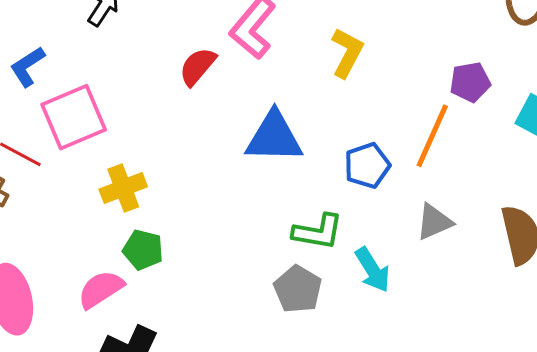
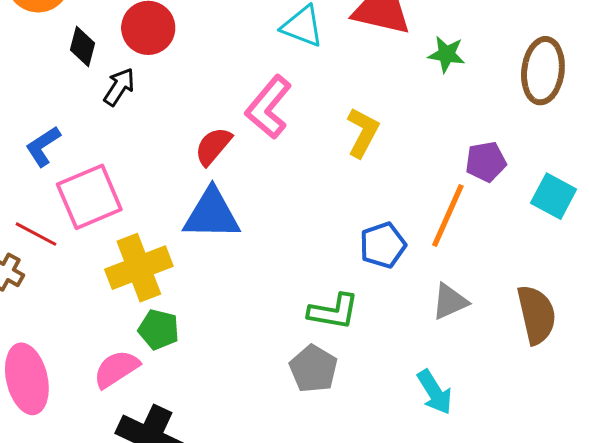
blue triangle: (274, 137) -> (212, 214), moved
yellow cross: (123, 188) -> (139, 268), size x1.4
cyan arrow: (373, 270) -> (435, 392), moved

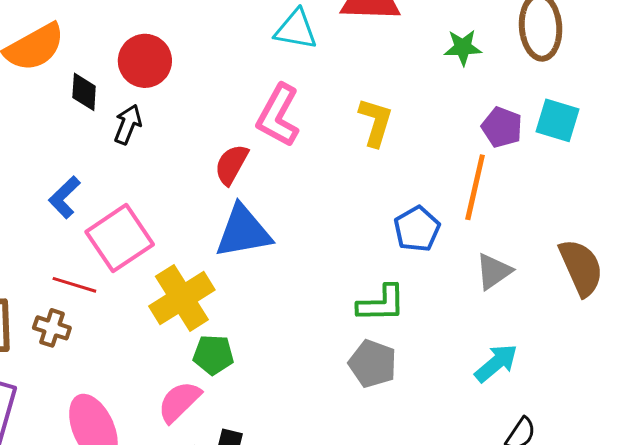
green star: (446, 54) -> (463, 47), moved
purple pentagon: (486, 162) -> (502, 127), turned -30
cyan square: (554, 196) -> (558, 120), moved
cyan arrow: (435, 392) -> (496, 363), turned -87

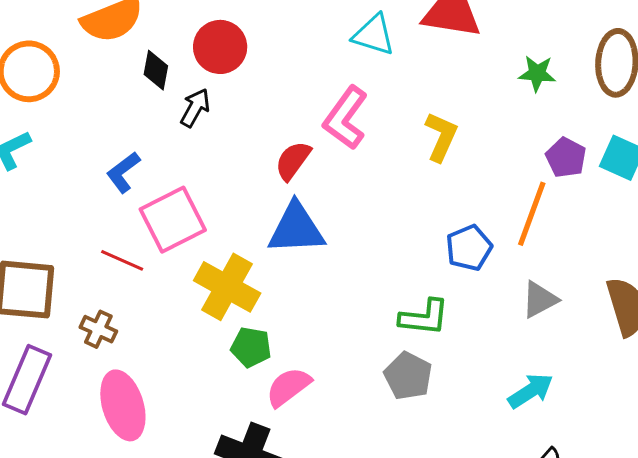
yellow cross: (182, 298) -> (227, 287), turned -36
brown cross: (52, 328) -> (98, 329), moved
pink semicircle: (179, 402) -> (288, 387), moved

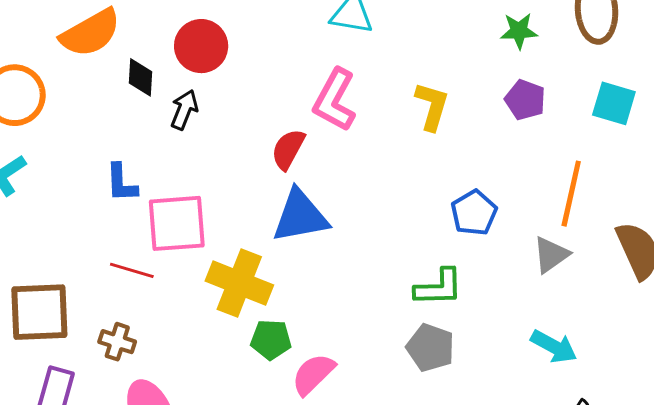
purple pentagon: (566, 158) -> (525, 100), moved
blue L-shape: (123, 172) -> (121, 183), turned -48
orange line: (532, 214) -> (571, 194), moved
pink square: (173, 220) -> (177, 223), turned 30
cyan arrow: (531, 391) -> (554, 346), turned 69

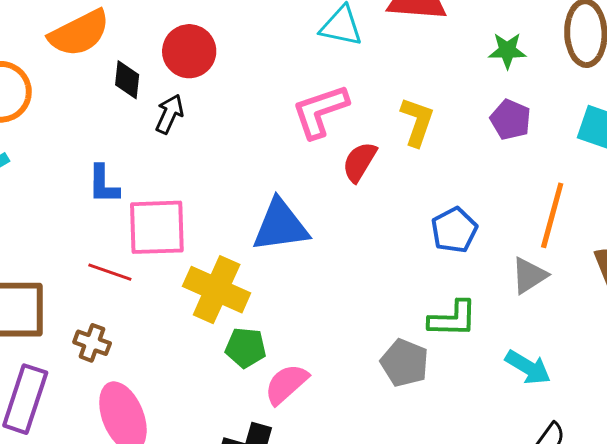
pink L-shape: (335, 100) -> (320, 111), turned 40
red semicircle: (288, 149) -> (359, 162), moved
green L-shape: (439, 287) -> (453, 319), moved

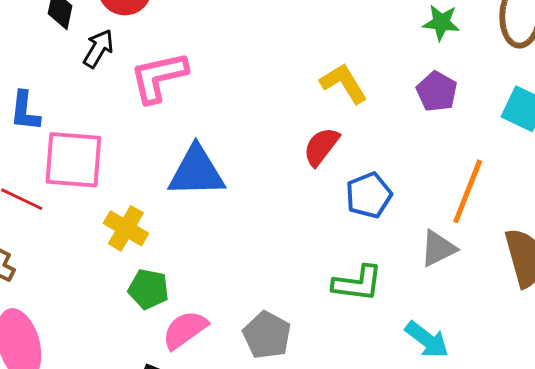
pink L-shape: (320, 111) -> (159, 77), moved
yellow L-shape: (417, 122) -> (344, 83), turned -57
red semicircle: (359, 162) -> (321, 147), moved
yellow cross: (217, 290) -> (126, 228), size x0.7
gray pentagon: (405, 363) -> (267, 335), moved

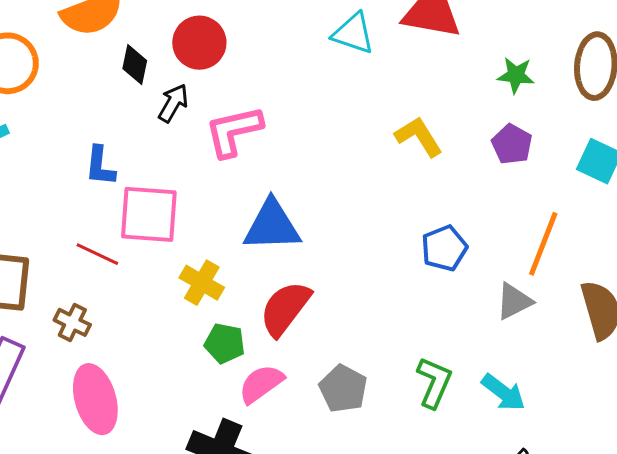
red semicircle: (321, 147) -> (285, 308), moved, size x1.4
green L-shape: (357, 283) -> (434, 382), moved, turned -74

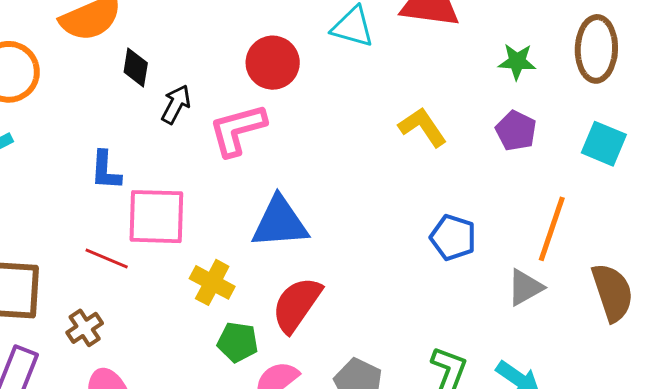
red circle: (199, 43) -> (273, 63), moved
blue pentagon: (444, 248) -> (453, 238), turned -30
brown cross: (72, 322) -> (85, 328), turned 33

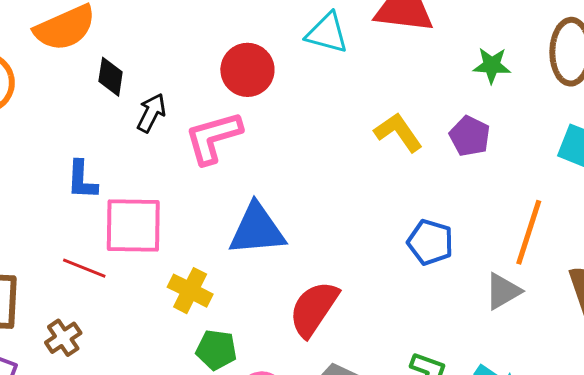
purple pentagon: (516, 131) -> (470, 136), moved
red semicircle: (297, 305) -> (314, 309), moved

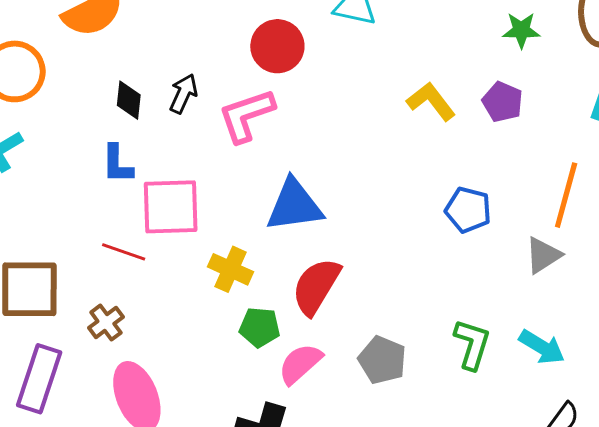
black diamond: (111, 77) -> (129, 100), moved
red semicircle: (314, 309) -> (316, 286), moved

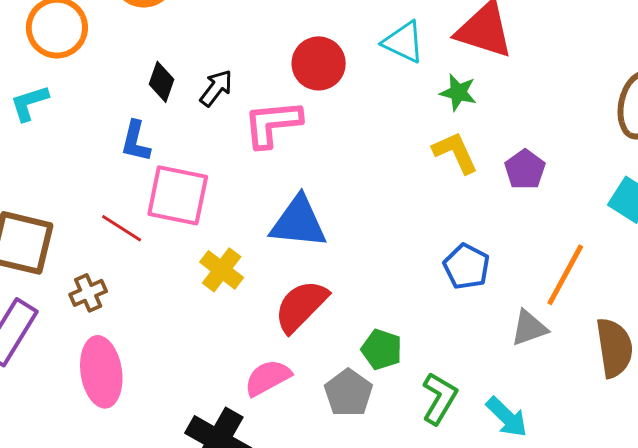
green star: (521, 30) -> (458, 92), moved
green pentagon: (260, 327) -> (382, 349), moved

